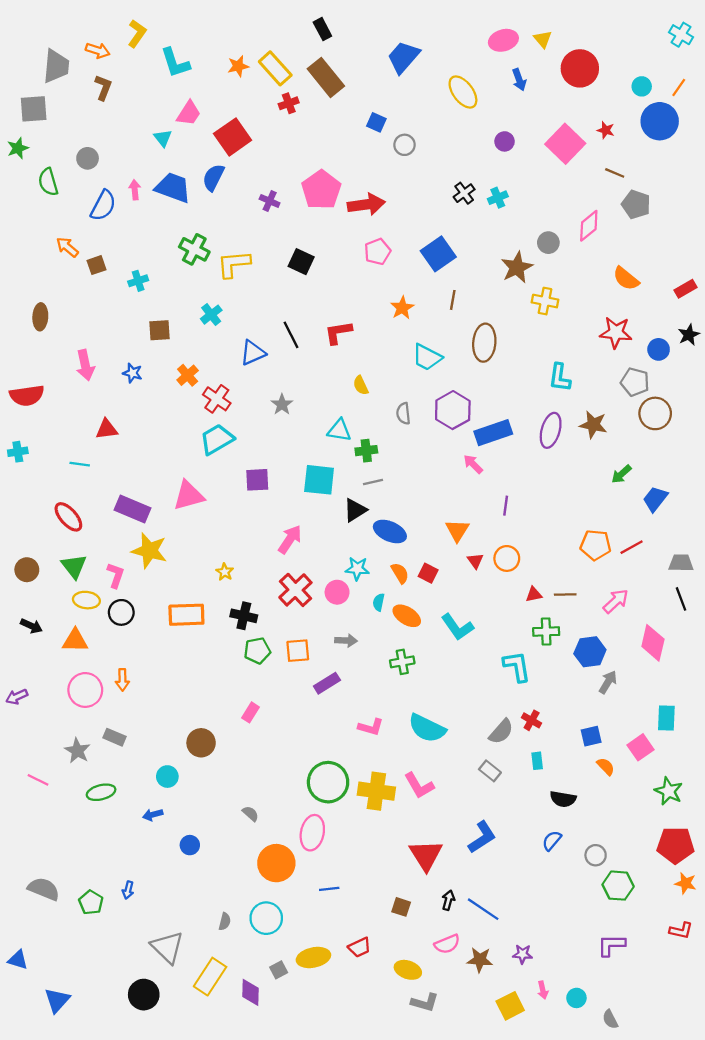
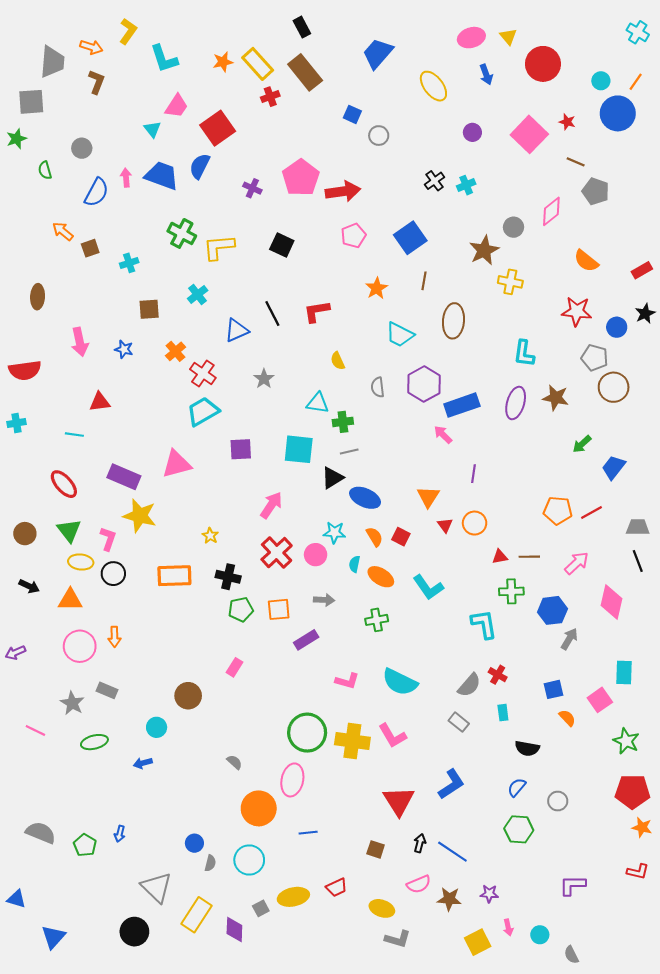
green semicircle: (48, 182) -> (45, 170), size x0.7
blue circle: (190, 845) -> (194, 843), moved
green hexagon: (618, 886) -> (519, 829), moved

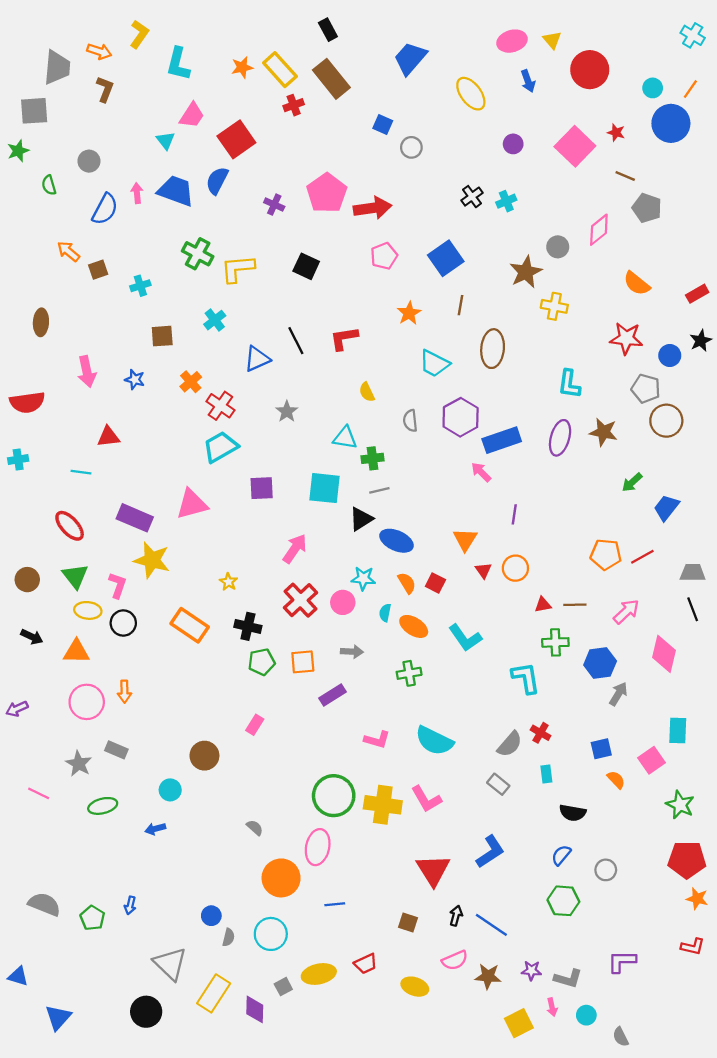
cyan L-shape: (164, 59) -> (178, 64), turned 32
orange rectangle: (174, 576) -> (190, 625), turned 36
gray L-shape: (398, 939) -> (568, 979), moved

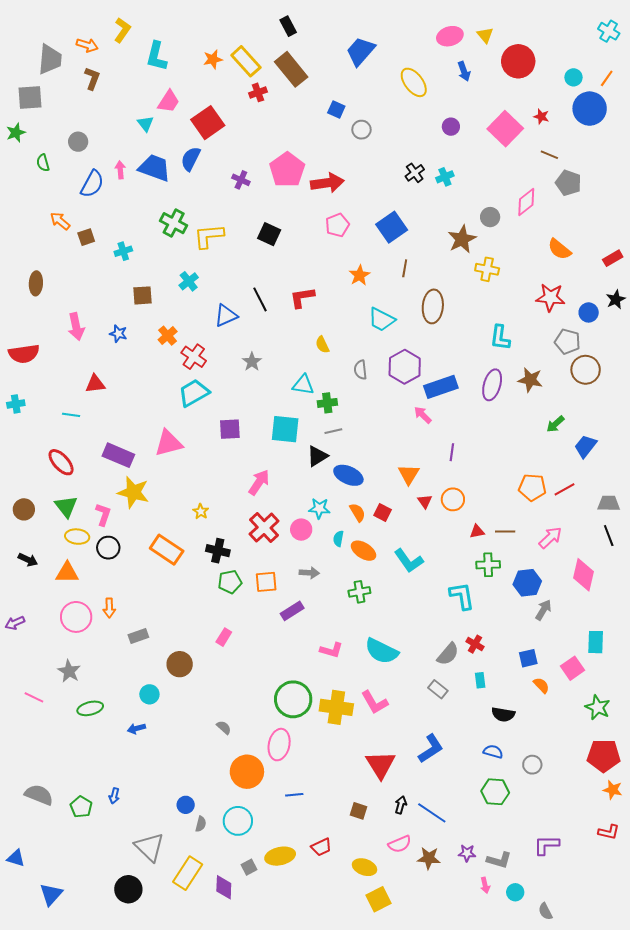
gray rectangle: (116, 750) -> (138, 636), moved, turned -42
blue semicircle: (561, 855) -> (493, 752), turned 66
yellow square: (519, 1023) -> (379, 899), moved

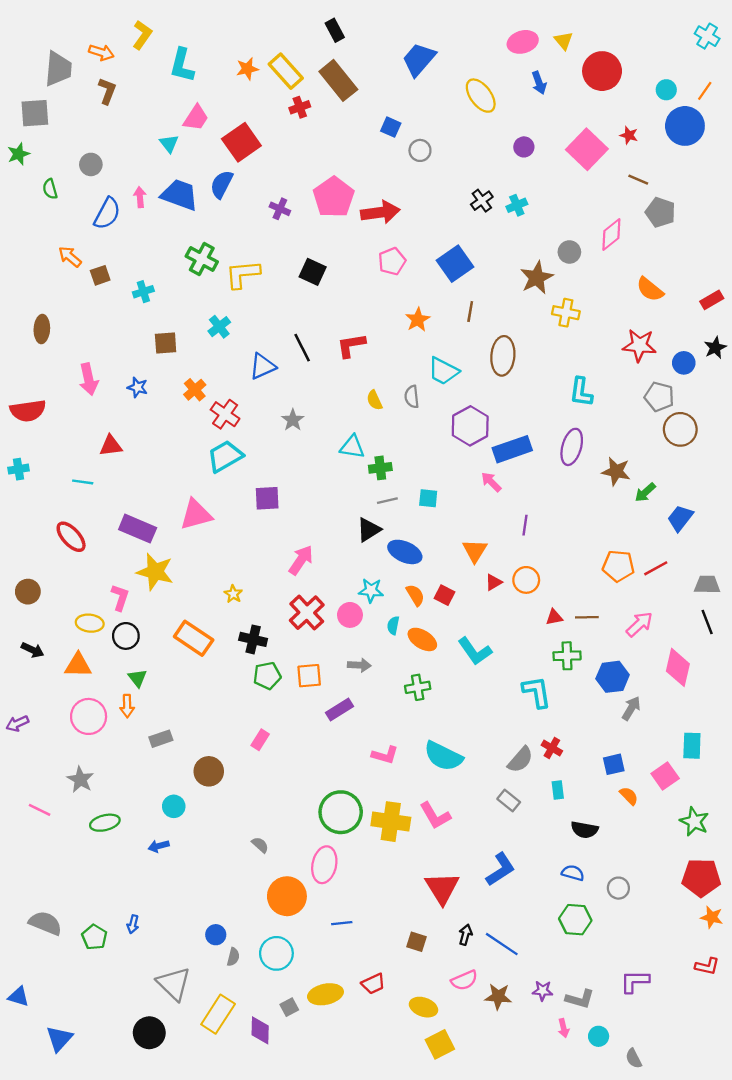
gray semicircle: (360, 370) -> (412, 397), moved
brown star: (530, 380) -> (616, 471), moved
cyan square: (285, 429) -> (428, 498), moved, size x0.6
red triangle: (425, 501) -> (494, 582), turned 35
green triangle: (66, 506) -> (138, 678), moved, size x0.7

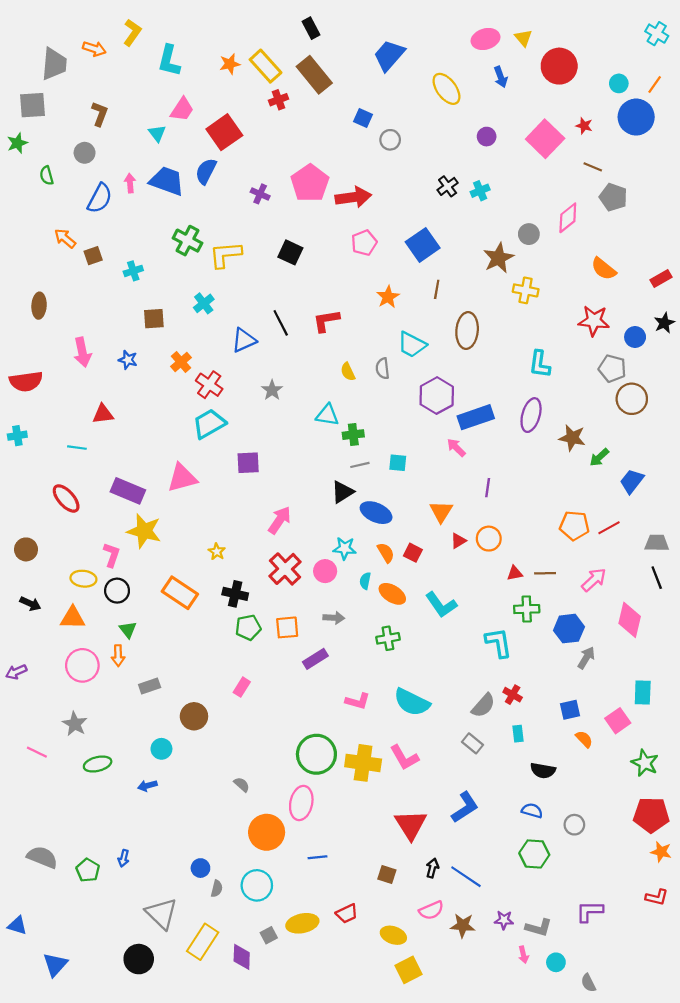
brown L-shape: (107, 91) -> (100, 114), moved

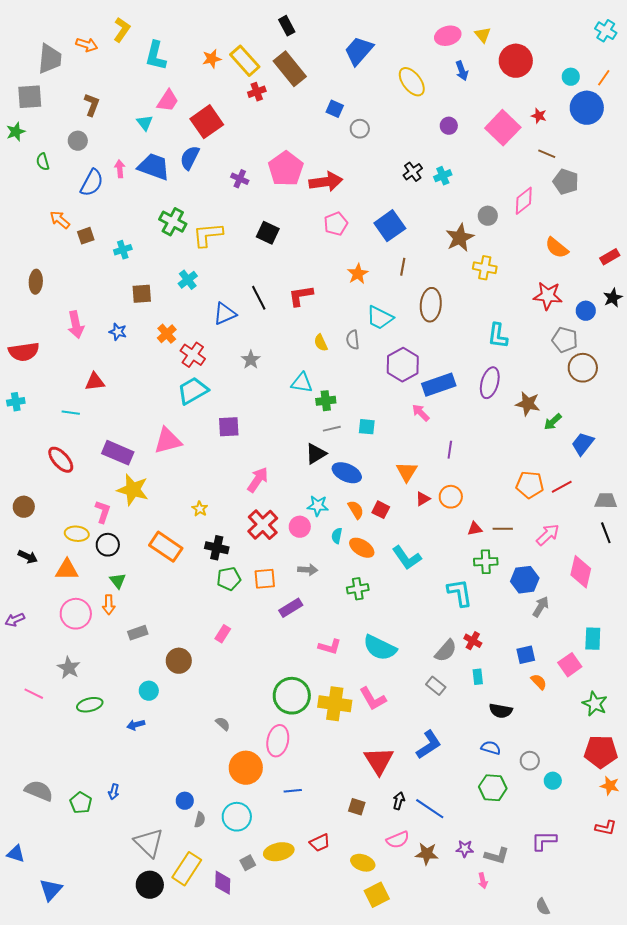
black circle: (139, 959) -> (150, 885), moved
cyan circle: (556, 962) -> (553, 781), moved

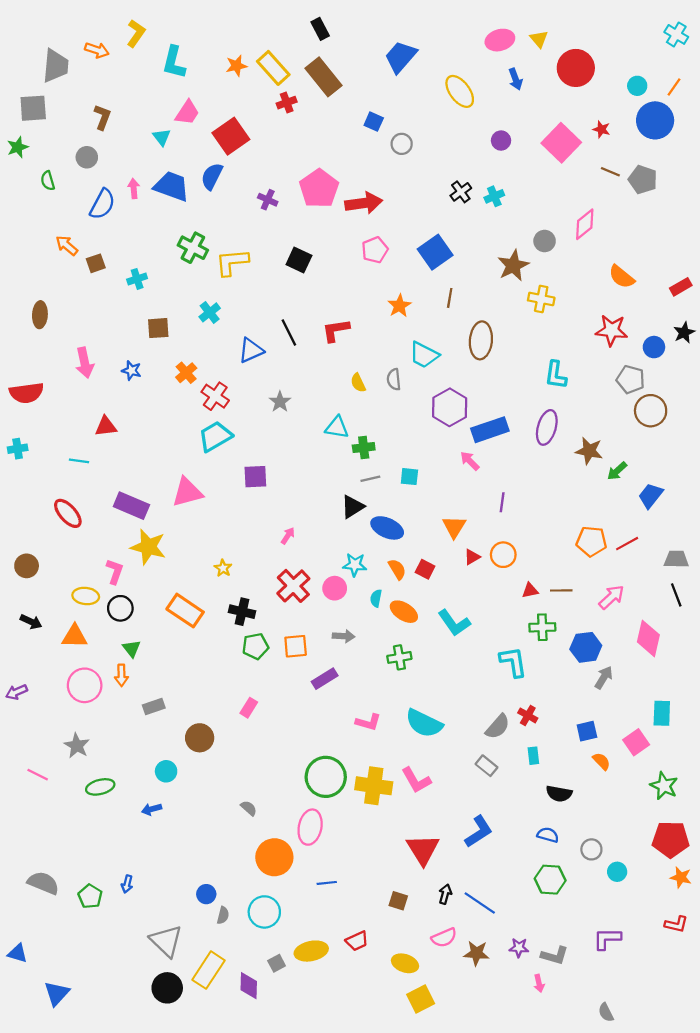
gray pentagon: (566, 182) -> (643, 180), moved
pink arrow: (258, 480) -> (288, 536), size x0.6

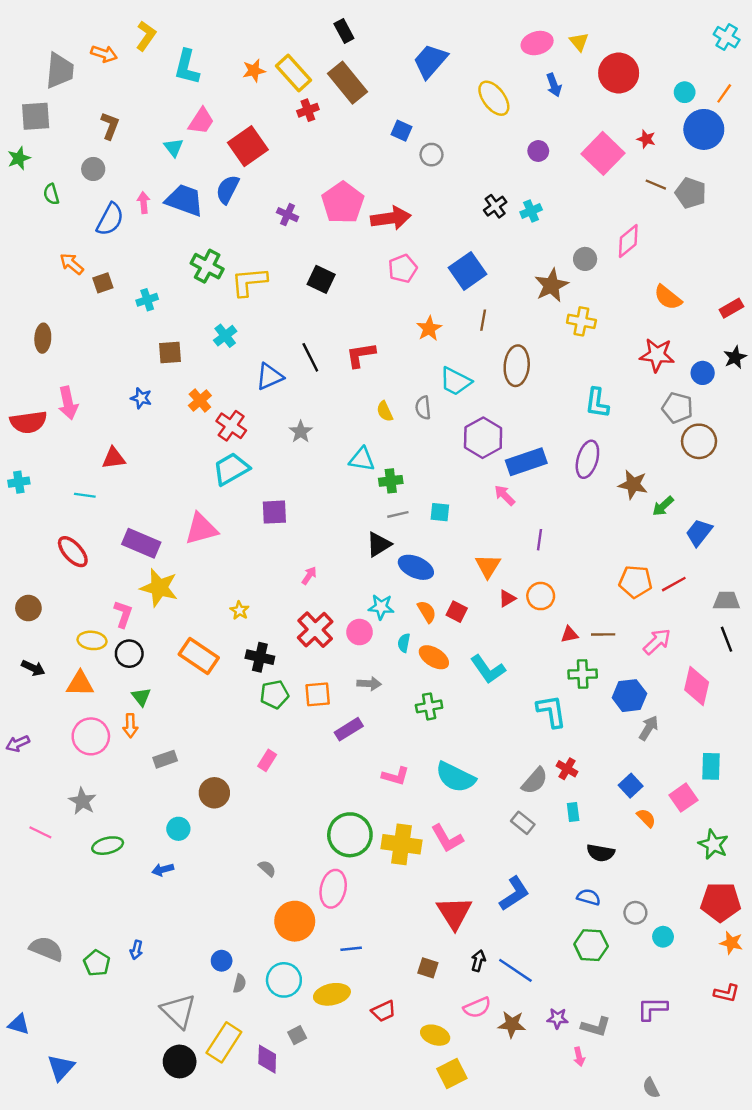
pink arrow: (85, 363) -> (68, 403), moved
blue square: (587, 731) -> (631, 786), turned -30
yellow ellipse: (311, 951) -> (332, 994), moved

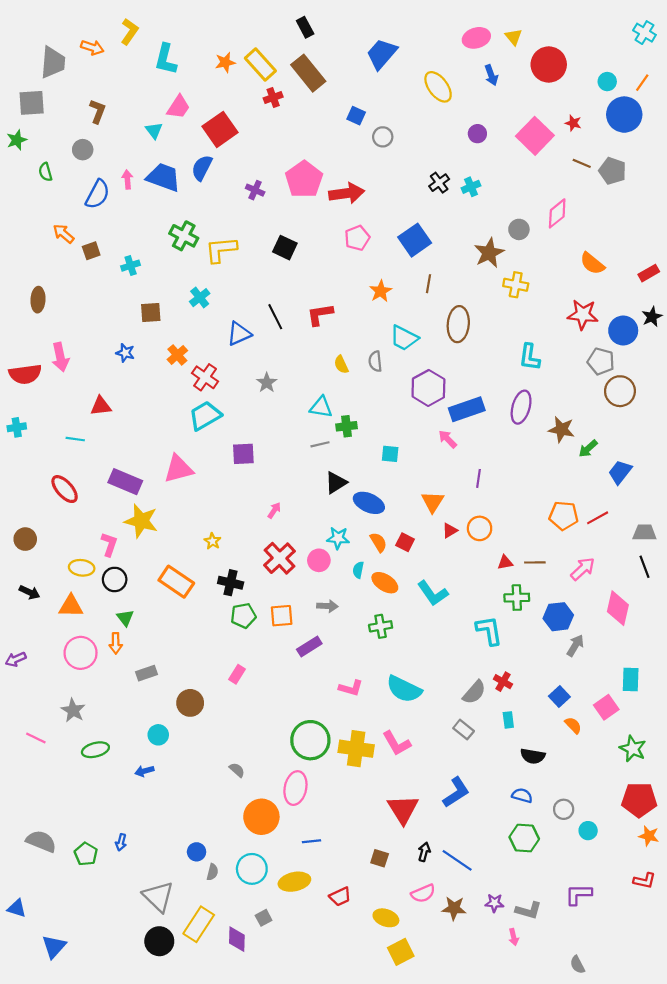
blue circle: (703, 373) -> (623, 331), size x1.4
gray line: (398, 514) -> (320, 444), moved

